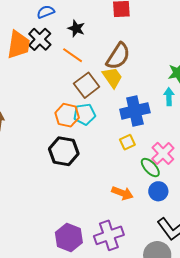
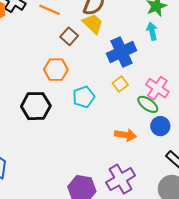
brown square: (87, 85) -> (69, 36), size x0.7
cyan pentagon: (85, 114) -> (84, 97), moved
black hexagon: (64, 151) -> (36, 106), moved

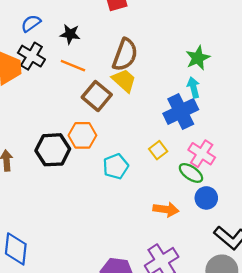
brown square: (69, 36) -> (97, 96), size x1.4
blue cross: (121, 52) -> (181, 111), moved
black hexagon: (36, 106) -> (53, 150), moved

